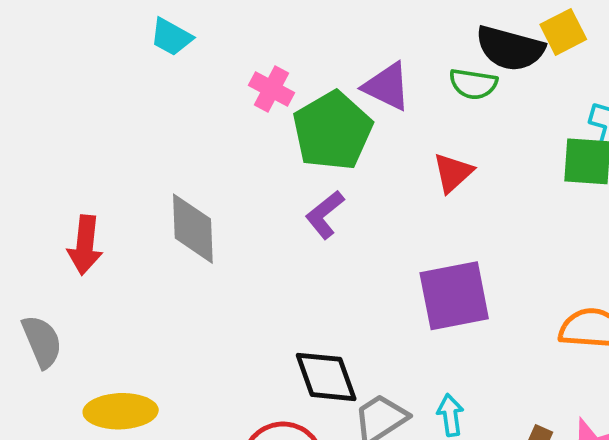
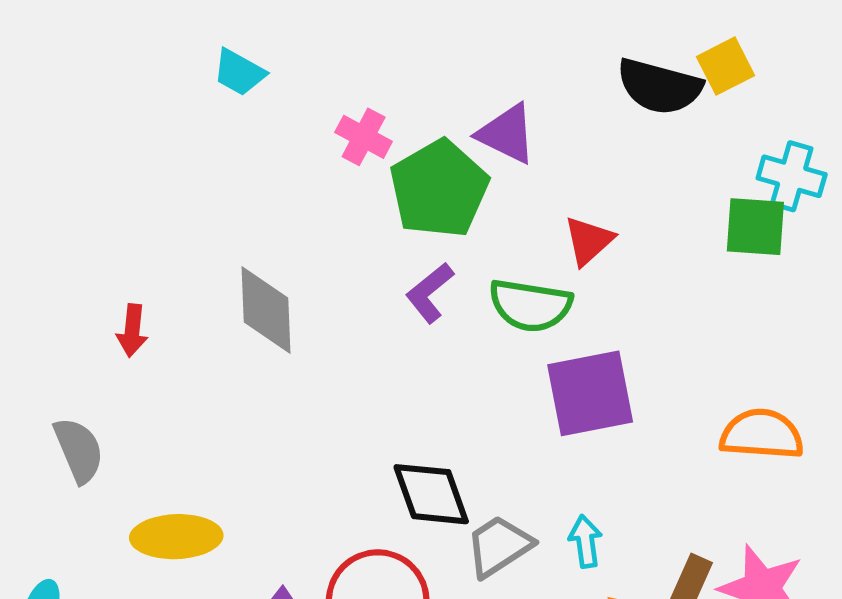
green semicircle: (473, 84) -> (530, 305), moved, size x1.4
red arrow: (85, 245) -> (132, 330), size x0.7

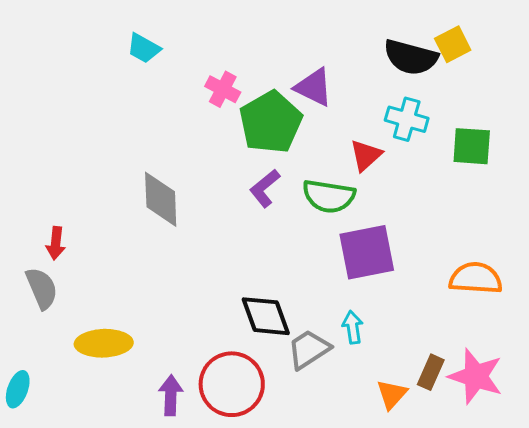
cyan cross: (792, 176) -> (407, 119), moved
red arrow: (132, 330) -> (56, 243), moved
cyan arrow: (585, 541) -> (353, 327), moved

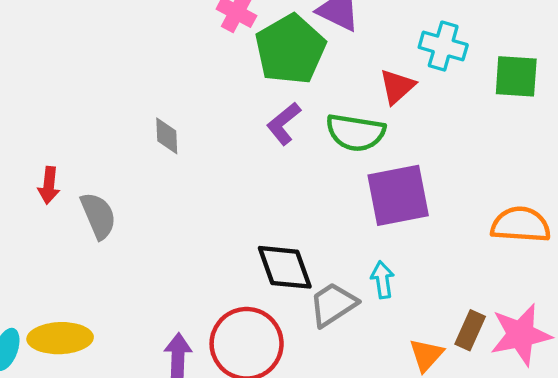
gray diamond: (161, 199) -> (167, 136), size x0.6
gray semicircle: (42, 288) -> (98, 216), moved
yellow ellipse: (104, 343) -> (60, 338), moved
pink star: (476, 376) -> (521, 335), turned -30

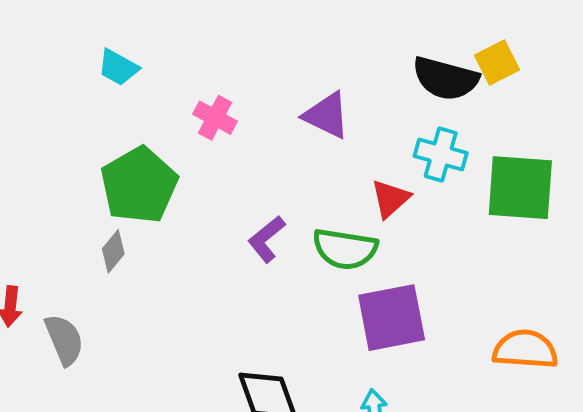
green pentagon: (290, 49) -> (139, 185), moved
green square: (516, 76) -> (520, 188), size x1.4
gray diamond: (167, 136) -> (113, 251), moved, turned 42

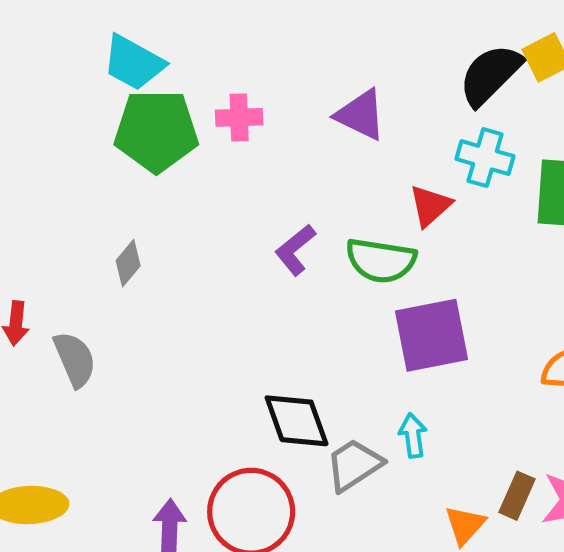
cyan trapezoid: (118, 67) -> (134, 63), size x1.4
black semicircle: (446, 78) -> (490, 75), turned 120
pink cross: (215, 118) -> (239, 117), turned -30
green pentagon: (139, 185) -> (156, 131), moved, turned 30

